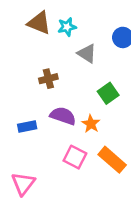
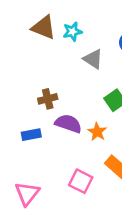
brown cross: (48, 79) -> (48, 99), moved
pink square: (75, 157) -> (81, 181), moved

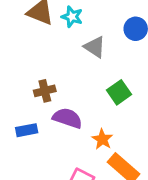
cyan star: (72, 32) -> (72, 17), turned 30
orange star: (97, 132) -> (102, 139), moved

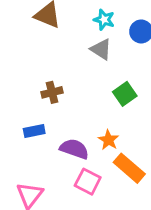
cyan star: (72, 17) -> (104, 20), moved
purple semicircle: (68, 118) -> (74, 149), moved

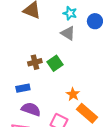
green square: (125, 94) -> (55, 63), moved
purple semicircle: (74, 149) -> (31, 109), moved

